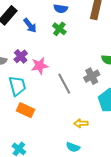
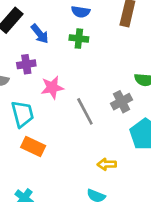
green cross: (59, 29) -> (79, 39), turned -32
purple cross: (21, 56) -> (26, 64), moved, turned 32

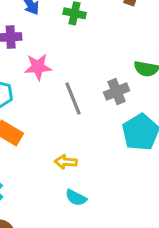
yellow arrow: (107, 164) -> (66, 162), moved

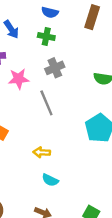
gray cross: (117, 92) -> (55, 68), moved

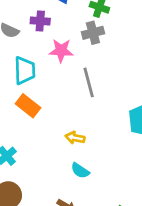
gray cross: (55, 68) -> (93, 33), moved

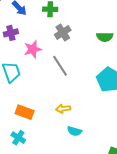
gray cross: (93, 33) -> (63, 32), moved
orange rectangle: (28, 106) -> (25, 112), moved

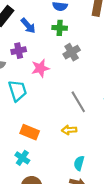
gray line: (60, 66) -> (78, 102), moved
cyan semicircle: (74, 131) -> (79, 163), moved, turned 88

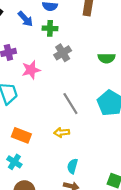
blue arrow: (28, 26) -> (25, 19), moved

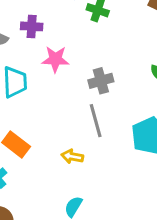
gray cross: (63, 53) -> (101, 81), moved

